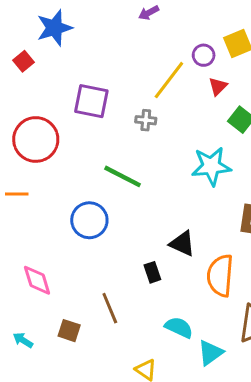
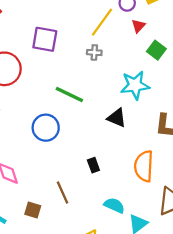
gray cross: (146, 120) -> (94, 52), moved
black triangle: (182, 243) -> (117, 118), moved

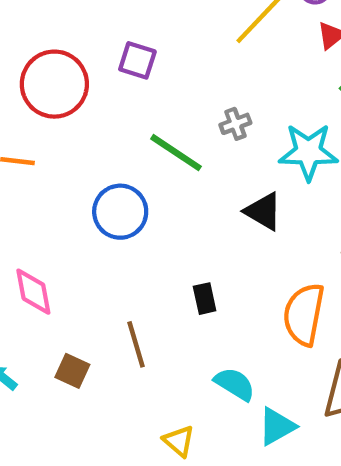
purple square: (45, 39) -> (137, 60), moved, size x0.7
gray cross: (94, 52) -> (235, 124), moved, turned -32

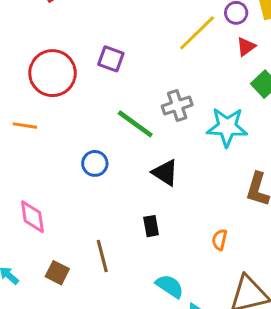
gray cross: (235, 124) -> (177, 106), size x1.4
black triangle: (263, 211) -> (165, 173), moved
blue circle: (120, 212) -> (95, 163), size x0.7
orange semicircle: (304, 314) -> (220, 240), size x0.5

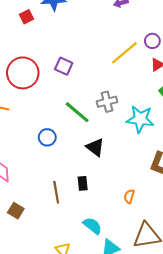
brown line: (102, 256) -> (56, 192), moved

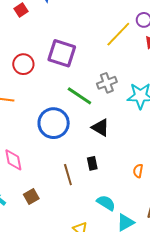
purple square: (64, 66) -> (62, 53), size x1.6
red circle: (23, 73) -> (23, 64), size x0.7
blue circle: (47, 137) -> (54, 123), size x1.8
brown square: (16, 211) -> (31, 196), turned 35

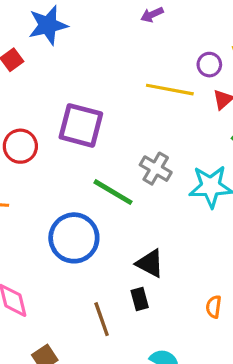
yellow line: (118, 34) -> (170, 90), turned 60
gray cross: (107, 83) -> (156, 169), turned -36
black triangle: (100, 128) -> (150, 263), moved

